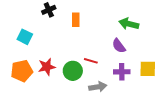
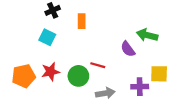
green arrow: (129, 24) -> (147, 35), moved
cyan square: (25, 37) -> (47, 37), moved
purple cross: (122, 72) -> (140, 87), moved

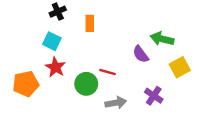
red star: (50, 72) -> (55, 67), moved, turned -30
yellow square: (159, 74) -> (180, 67), moved, turned -30
purple cross: (140, 87) -> (154, 96), turned 35

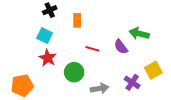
yellow square: (180, 67) -> (153, 70), moved
red line: (108, 72) -> (92, 49), moved
orange pentagon: (26, 84) -> (22, 85), moved

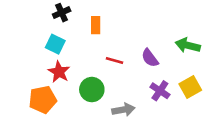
green arrow: (139, 34) -> (188, 45), moved
purple cross: (132, 82) -> (160, 91), moved
orange pentagon: (22, 85) -> (43, 100), moved

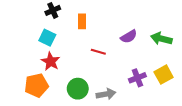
purple semicircle: (150, 58) -> (129, 37), moved, turned -84
green circle: (92, 90) -> (78, 89), moved
purple cross: (160, 91) -> (137, 78), turned 35

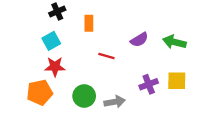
cyan square: (47, 38) -> (51, 41), turned 35
red star: (51, 61) -> (55, 67), turned -30
yellow square: (164, 75) -> (177, 81), turned 30

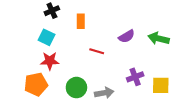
cyan square: (51, 41) -> (47, 37), turned -35
yellow square: (177, 81) -> (161, 85), moved

